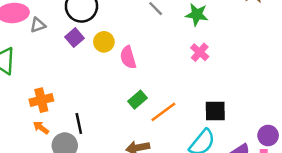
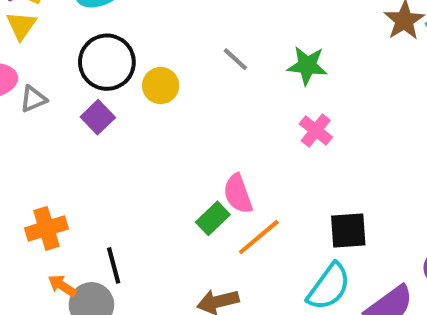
yellow circle: (104, 42) -> (161, 86), moved
pink semicircle: (128, 57) -> (238, 194), moved
orange arrow: (41, 128) -> (62, 286), moved

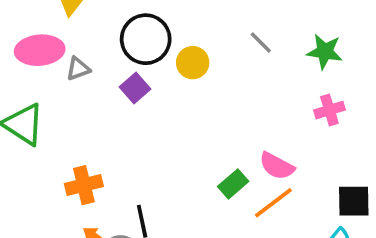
pink cross: (316, 130) -> (329, 110), turned 32
pink semicircle: (238, 194) -> (277, 166), moved, turned -45

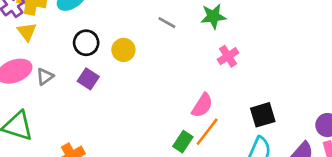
black circle: (146, 39) -> (86, 43), size x0.7
pink semicircle: (277, 166) -> (202, 105), turned -70
green rectangle: (233, 184) -> (183, 142), moved

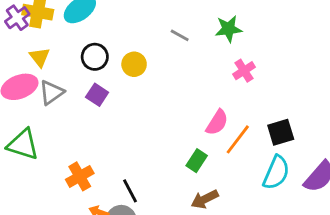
yellow triangle: (27, 32) -> (40, 57), moved
gray triangle: (45, 77) -> (51, 92), size x1.4
orange line: (207, 132) -> (238, 139), moved

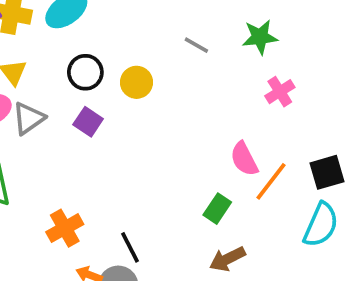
pink semicircle: (217, 122) -> (244, 159), turned 120

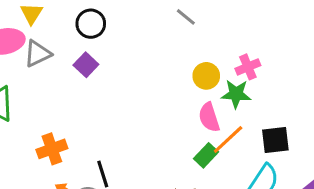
green star: (260, 37) -> (236, 94), moved
yellow circle: (137, 82) -> (206, 76), moved
green rectangle: (217, 209) -> (206, 155), moved

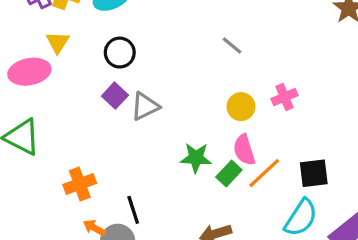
gray line: (186, 17) -> (232, 45), moved
gray triangle: (38, 54) -> (145, 106), moved
green star: (236, 94) -> (196, 158), moved
green rectangle: (206, 155) -> (229, 173), moved

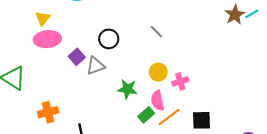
black circle: (120, 53) -> (109, 39), moved
pink ellipse: (29, 72) -> (47, 39), moved
pink cross: (285, 97) -> (180, 81), moved
green star: (196, 158) -> (127, 89), moved

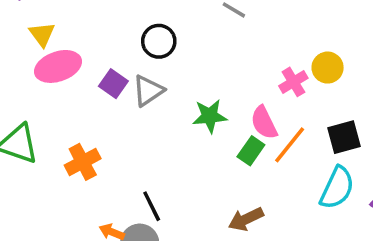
yellow circle: (158, 72) -> (328, 68), moved
orange cross: (48, 112) -> (83, 162), moved

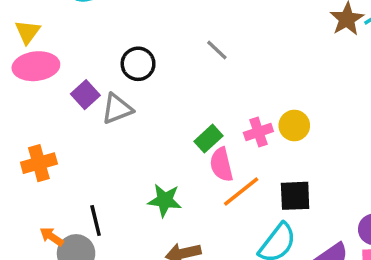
green star: (210, 116) -> (165, 200), moved
green rectangle: (251, 151) -> (209, 139), moved

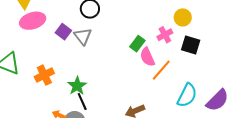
gray triangle: (117, 109) -> (83, 36), turned -36
yellow circle: (294, 126) -> (183, 17), moved
black square: (295, 196) -> (191, 45), moved, turned 30
green star: (165, 200) -> (77, 86), moved, turned -30

